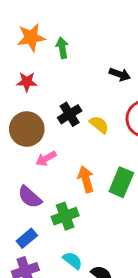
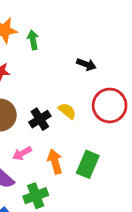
black cross: (70, 114) -> (40, 119), moved
pink arrow: (46, 159) -> (22, 153), moved

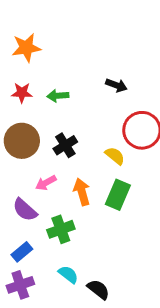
green arrow: (33, 40) -> (58, 96), moved, turned -84
yellow semicircle: (67, 111) -> (115, 156), moved

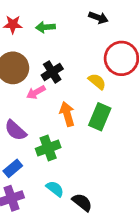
pink arrow: (46, 183) -> (36, 92), moved

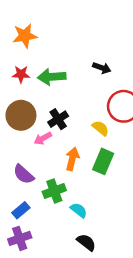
green arrow: (45, 27) -> (52, 77), size x1.5
orange arrow: (67, 114) -> (72, 159), turned 30
cyan semicircle: (55, 189) -> (79, 210), moved

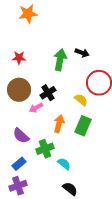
orange star: (25, 36) -> (28, 14), moved
green arrow: (52, 77) -> (60, 60), moved, turned 105

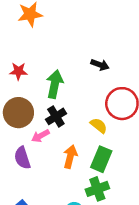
green arrow: (60, 60) -> (55, 84), moved
purple semicircle: (21, 136) -> (22, 158), moved, turned 30
green cross: (45, 149) -> (97, 189), moved

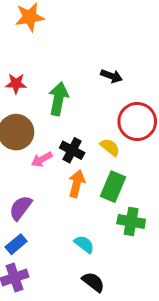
black cross: (56, 116) -> (72, 150), moved, turned -30
purple semicircle: (22, 158) -> (21, 208), moved, turned 55
green cross: (97, 189) -> (131, 221), moved, turned 30

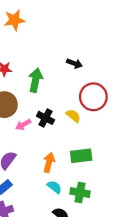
orange arrow: (77, 184) -> (49, 162), moved
green rectangle: (113, 187) -> (81, 156), moved, turned 60
green cross: (131, 221) -> (80, 193), moved

